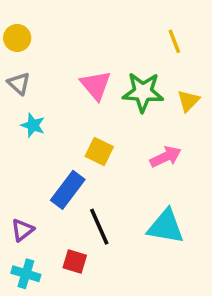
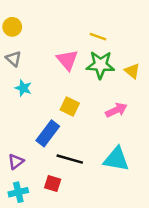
yellow line: (174, 41) -> (98, 37), moved, turned -49
yellow triangle: (188, 101) -> (132, 71), turned -35
black line: (99, 227) -> (70, 159), turned -50
cyan cross: (26, 274) -> (18, 192), turned -30

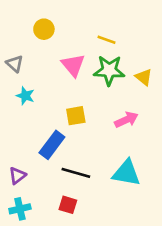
yellow circle: (12, 27) -> (44, 29), moved
yellow square: (70, 106) -> (76, 116), turned -36
red square: (53, 184) -> (68, 205), moved

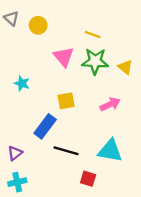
gray triangle: (15, 64) -> (11, 18), moved
red square: (68, 205) -> (88, 179), moved

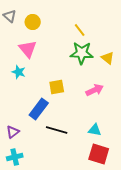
yellow line: (93, 35) -> (80, 30), turned 32
pink triangle: (64, 57) -> (28, 49), moved
cyan triangle: (110, 151) -> (95, 130), size x0.6
red square: (88, 179) -> (99, 154), moved, size x1.5

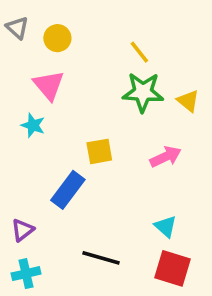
black line: (57, 130) -> (101, 258), moved
cyan triangle: (95, 130) -> (166, 226), turned 32

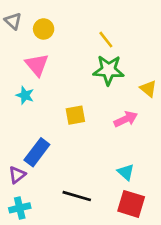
yellow triangle: (188, 101) -> (148, 89), moved
blue rectangle: (68, 190) -> (37, 152), moved

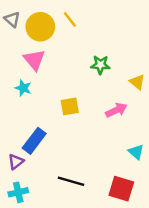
yellow circle: (44, 29) -> (40, 27), size x1.5
yellow line: (106, 40) -> (70, 19), moved
green star: (109, 70) -> (100, 65), size x0.7
cyan triangle: (126, 172) -> (136, 152), moved

